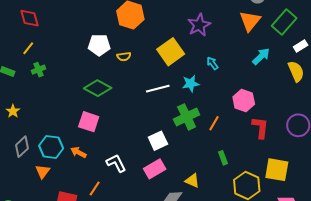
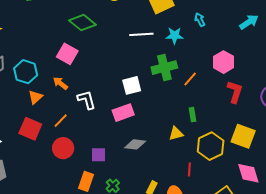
orange arrow: (78, 152) -> (60, 83), moved
orange triangle: (43, 172) -> (35, 97), moved
yellow triangle: (192, 181) -> (176, 134), moved, turned -49

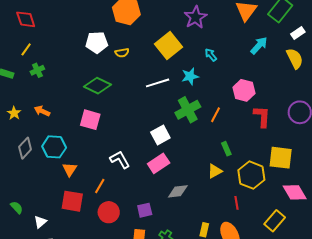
orange arrow: (60, 83) -> (42, 111), moved

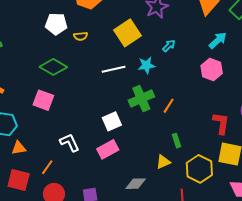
cyan arrow: (211, 55) -> (169, 46), turned 80
pink hexagon: (244, 90) -> (212, 70), moved
red L-shape: (262, 117) -> (221, 123), moved
orange triangle: (70, 169) -> (19, 148), turned 42
gray diamond: (178, 191) -> (136, 184), moved

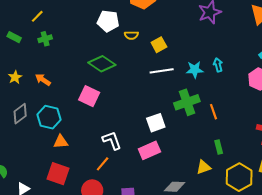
yellow square: (128, 33) -> (159, 45), moved, size x0.6
cyan arrow: (169, 46) -> (218, 65), moved, turned -64
orange line: (169, 106) -> (214, 112), turned -56
orange line: (47, 167) -> (103, 164), moved

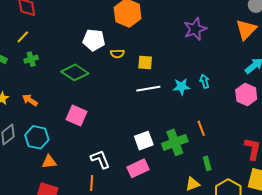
yellow square: (159, 45) -> (145, 63), turned 35
green diamond: (102, 64) -> (75, 72), moved
green cross: (187, 102) -> (175, 142), moved
orange line: (103, 164) -> (92, 183), turned -35

